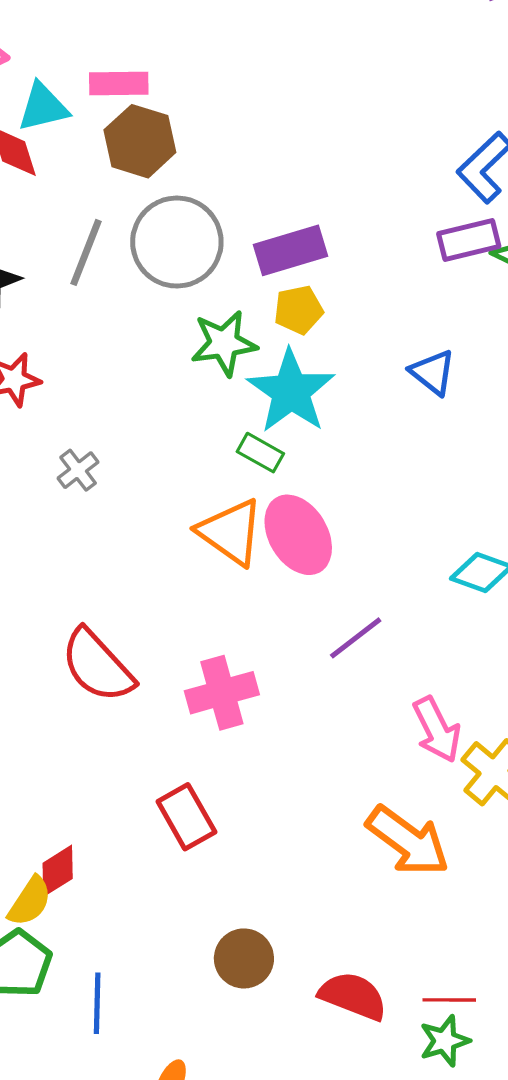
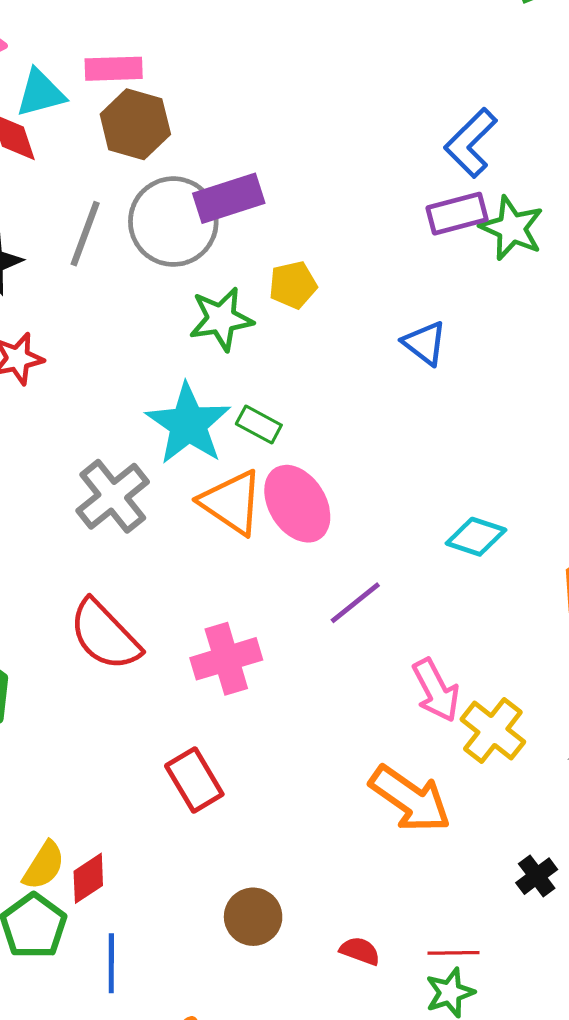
purple rectangle: (290, 250) -> (229, 198), moved
cyan star: (291, 391) -> (188, 424), moved
gray cross: (78, 470) -> (113, 496), moved, size x1.8
red diamond: (58, 871) -> (88, 878), moved
red semicircle: (353, 996) -> (360, 951), size x0.6

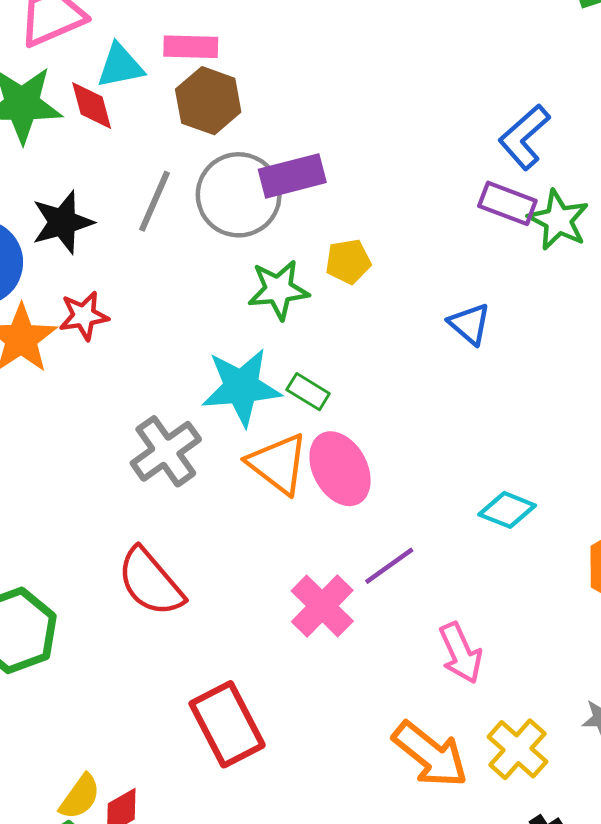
purple rectangle: (457, 214) -> (507, 203), turned 32
cyan star: (188, 424) -> (241, 387), turned 30
pink cross: (226, 659) -> (322, 606), moved, turned -32
yellow cross: (493, 731) -> (517, 749), moved
red rectangle: (194, 780) -> (227, 724), size x1.4

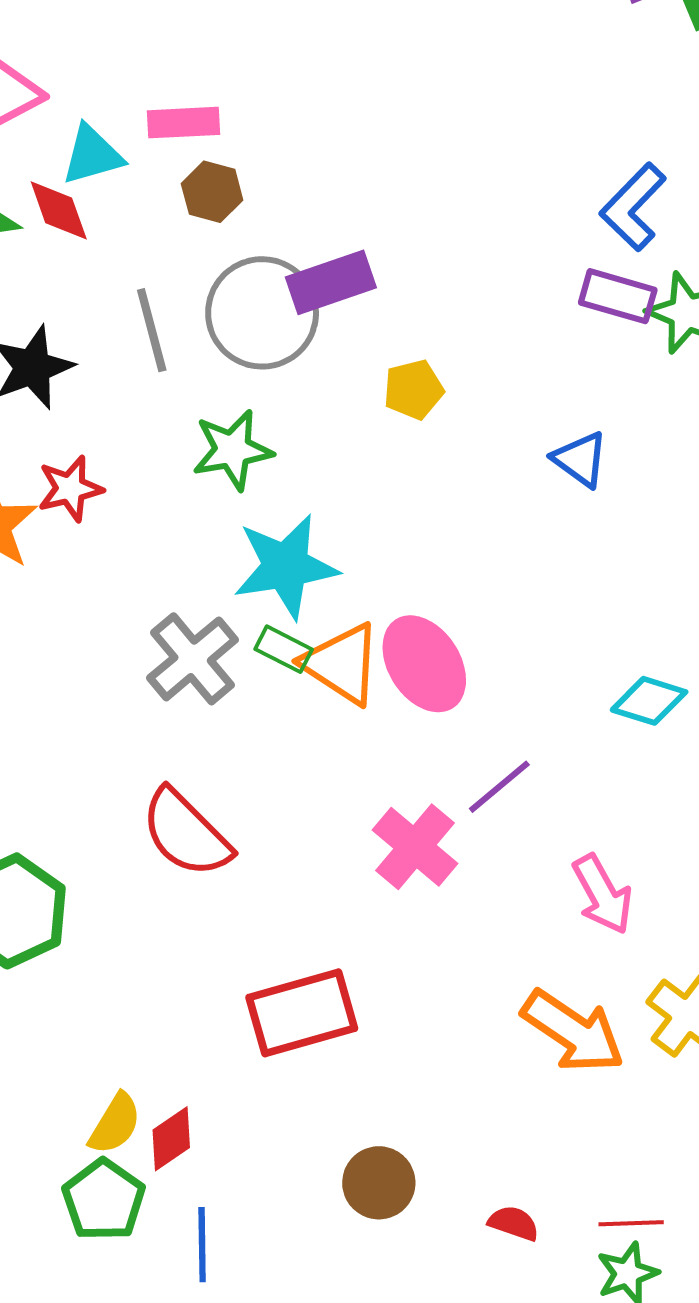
brown hexagon: (208, 101) -> (212, 192), size x0.7
gray line: (154, 201) -> (152, 330), turned -34
green star: (278, 290) -> (232, 450), moved
green rectangle: (308, 392) -> (284, 649), moved
red rectangle: (227, 724) -> (302, 1013), turned -74

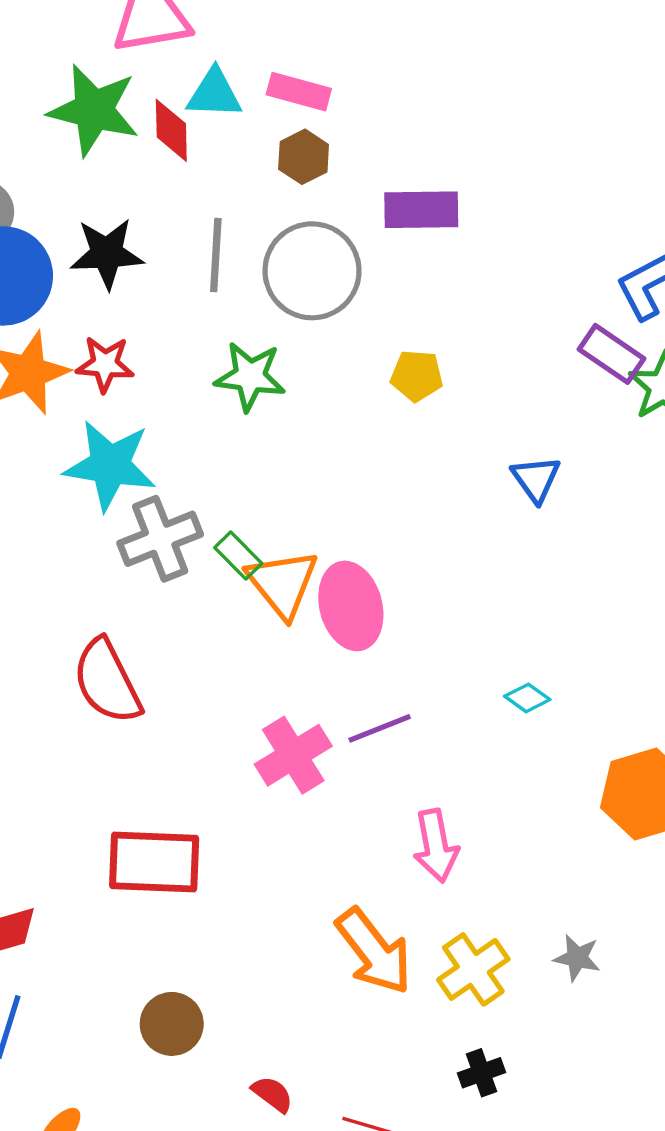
purple rectangle: (331, 282) -> (421, 210), moved
cyan star: (286, 566) -> (110, 465), moved
cyan diamond: (649, 701) -> (527, 698), size x0.7

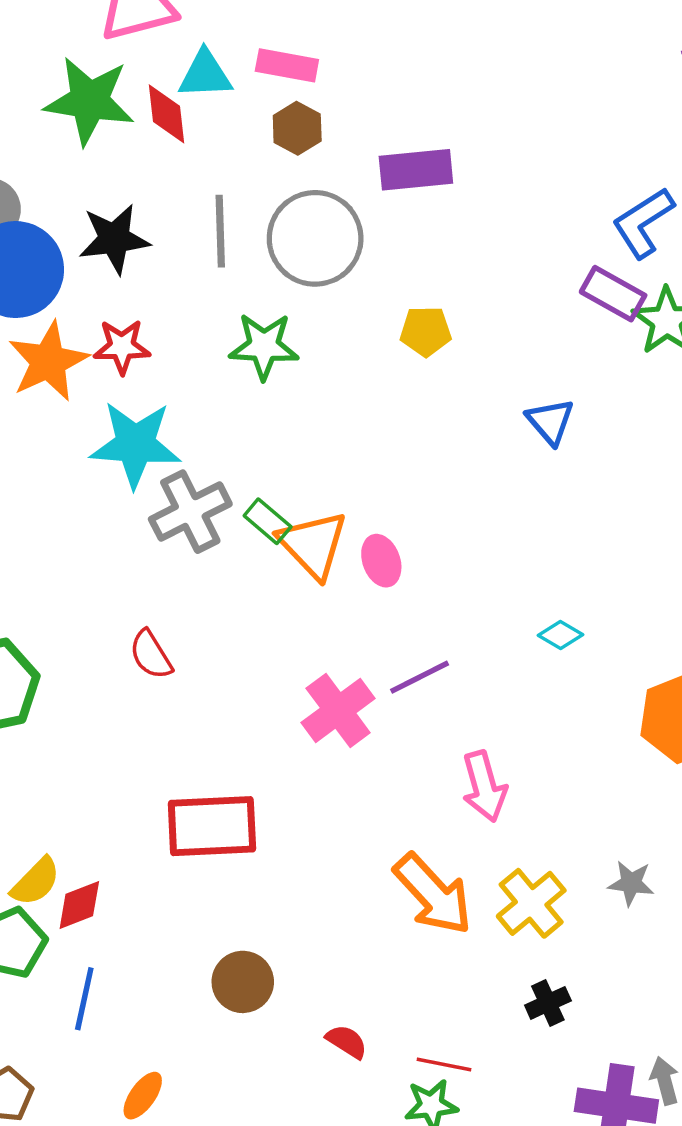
pink ellipse: (351, 606) -> (381, 561), size x0.6
red semicircle: (107, 681) -> (151, 655), size x0.6

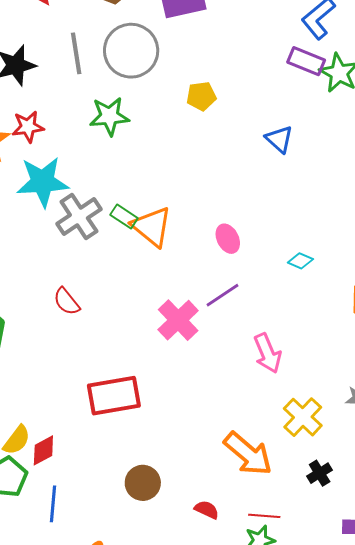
pink ellipse: (381, 561) -> (228, 239), moved
orange arrow: (433, 894) -> (248, 454), moved

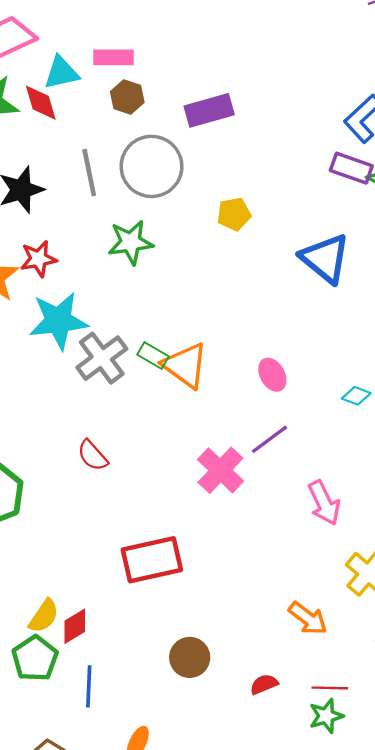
blue triangle: (279, 139) -> (325, 258), size x1.6
orange arrow: (248, 454) -> (308, 618), size x0.7
red semicircle: (207, 510) -> (264, 684), turned -45

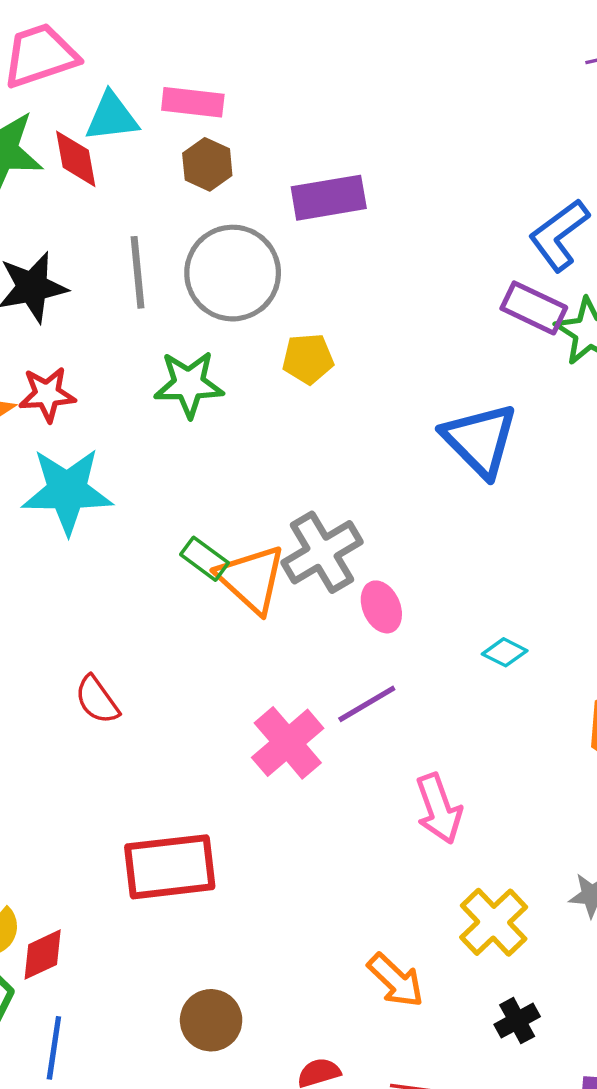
yellow pentagon: (234, 214) -> (308, 359), moved
gray cross: (102, 358) -> (322, 552), moved

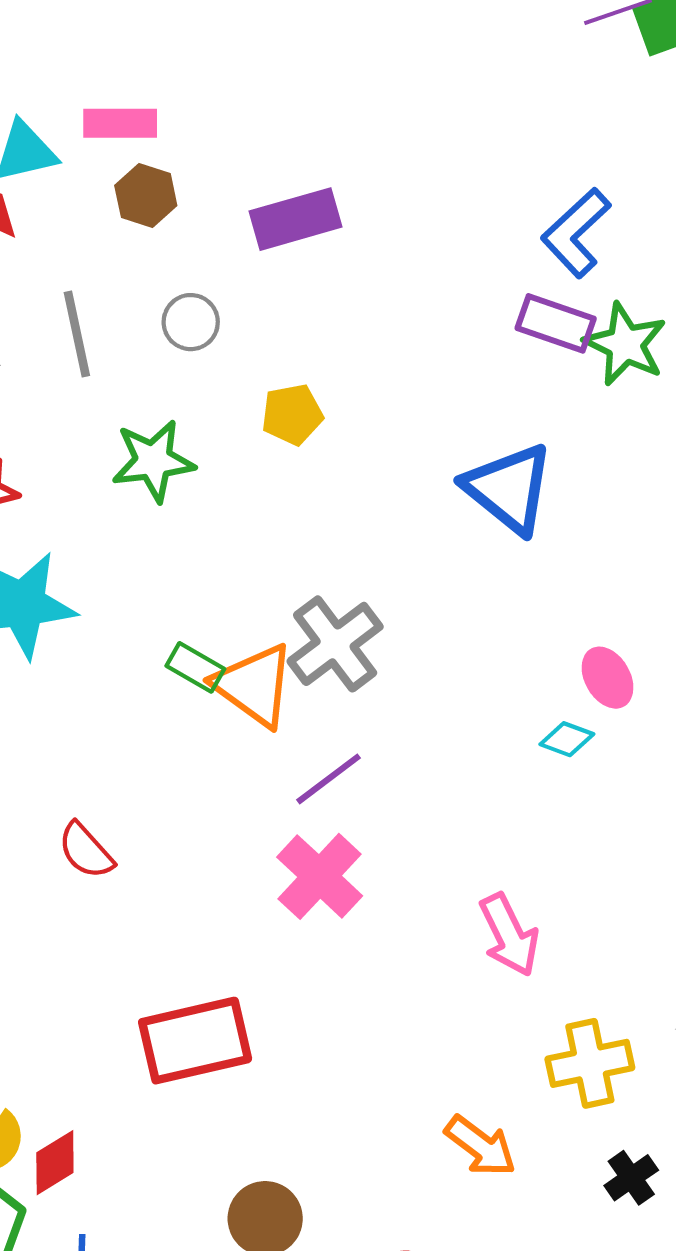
gray circle: (233, 273) -> (191, 322), size x0.5
pink ellipse: (381, 607) -> (608, 678), moved
purple line: (367, 704) -> (329, 779), moved
yellow cross: (494, 922) -> (590, 1063), turned 38

